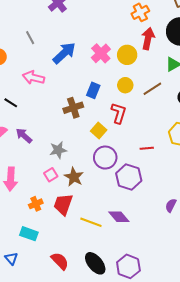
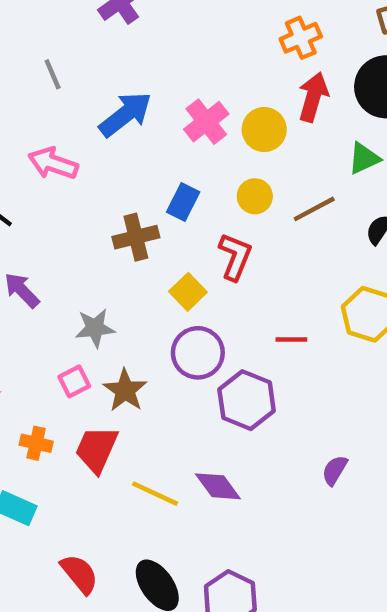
orange cross: (36, 204) -> (36, 443), turned 32

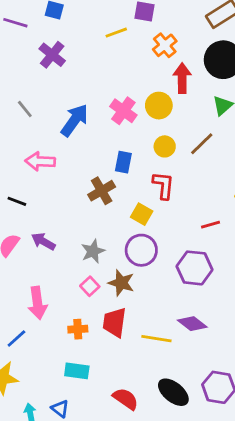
purple circle: (198, 353) -> (141, 250), moved

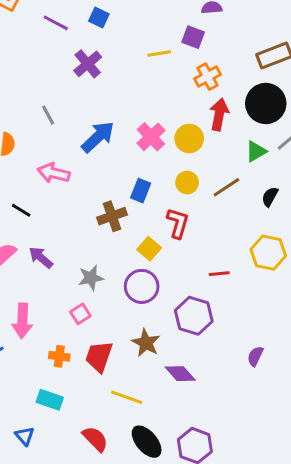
brown star: (121, 283) -> (146, 343), moved
yellow line: (156, 339) -> (127, 397), moved

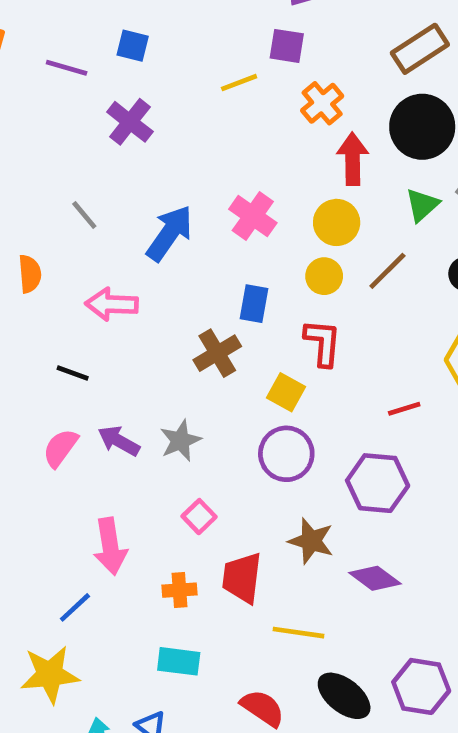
yellow circle: (189, 138) -> (337, 222), moved
gray star: (91, 278) -> (180, 441), moved

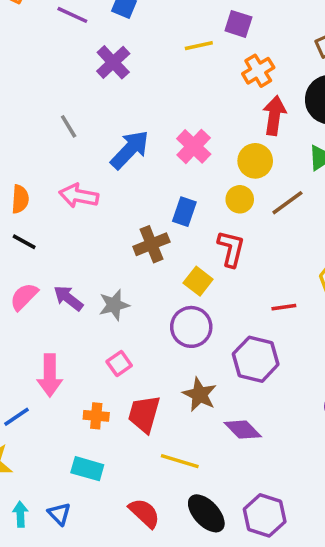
orange semicircle: (30, 274) -> (20, 199), moved
black line: (73, 373) -> (24, 242), moved

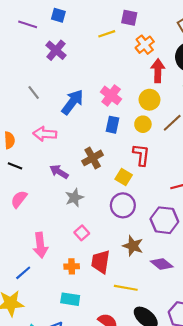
blue rectangle: (184, 212) -> (113, 125), moved
purple arrow: (68, 298) -> (59, 172), moved

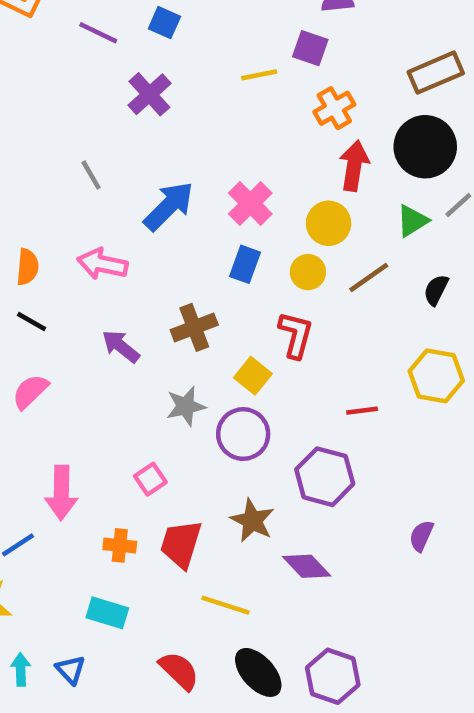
gray star: (74, 198) -> (186, 406), moved

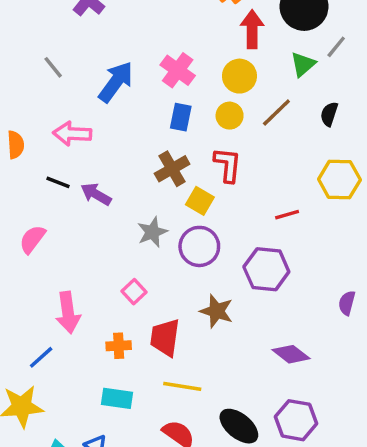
black line: (32, 321) -> (58, 182), moved
brown cross: (194, 327) -> (172, 169), moved
purple diamond: (307, 566) -> (291, 354), moved
yellow line: (225, 605) -> (182, 386), moved

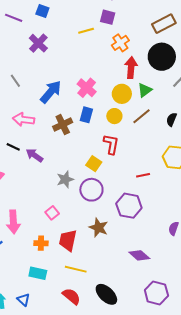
green triangle: (303, 64) -> (145, 90), moved
brown cross: (172, 169) -> (63, 124), moved
purple hexagon: (296, 420) -> (156, 293), moved

